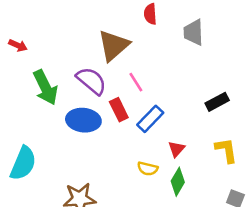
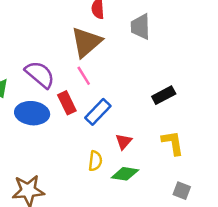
brown triangle: (114, 45) -> (86, 42), moved
yellow semicircle: (148, 169) -> (95, 161), turned -96
green diamond: (178, 182) -> (125, 174), turned 68

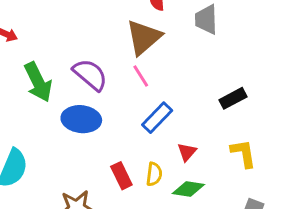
red rectangle: (67, 103) -> (121, 176), moved

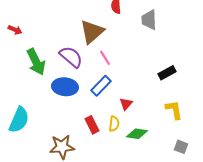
brown triangle: (144, 37) -> (92, 32), moved
blue rectangle: (157, 118) -> (101, 86), moved
red triangle: (187, 152) -> (126, 104), moved

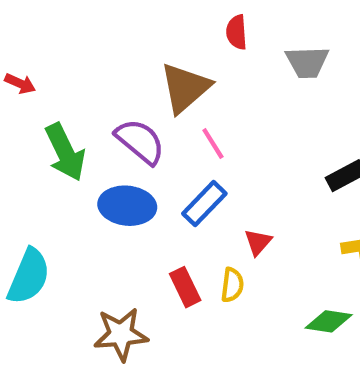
gray trapezoid: (149, 20) -> (307, 62), turned -90
green diamond: (137, 134) -> (329, 321), moved

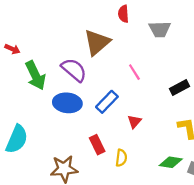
red arrow: (20, 84) -> (12, 49), moved
pink line: (213, 144) -> (134, 72), moved
yellow semicircle: (232, 285) -> (121, 158), moved

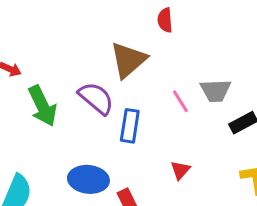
gray trapezoid: (160, 29) -> (216, 91), moved
blue rectangle: (107, 102) -> (130, 126), moved, turned -35
blue ellipse: (67, 103) -> (88, 179), moved

